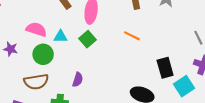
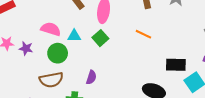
black rectangle: (165, 68) -> (176, 65), turned -72

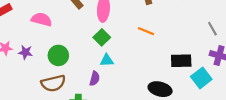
pink semicircle: (51, 29) -> (42, 19), moved
cyan triangle: (74, 36) -> (107, 60), moved

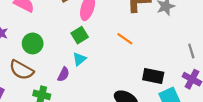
cyan triangle: (107, 60) -> (79, 59), turned -48
brown semicircle: (53, 83) -> (21, 70), turned 30

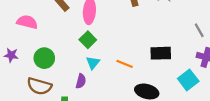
orange line: (125, 39) -> (125, 64), moved
black rectangle: (153, 76) -> (161, 53), moved

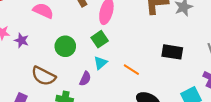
black rectangle: (161, 53) -> (172, 52), moved
green circle: (44, 58) -> (65, 46), moved

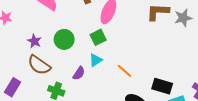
purple star: (21, 40) -> (34, 41), moved
black rectangle: (172, 52) -> (162, 86), moved

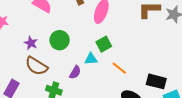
green square: (98, 37) -> (104, 44), moved
cyan triangle: (96, 60) -> (91, 59), turned 32

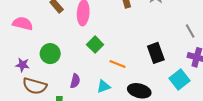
cyan triangle: (91, 59) -> (104, 86), moved
black rectangle: (156, 81) -> (156, 53), moved, turned 72

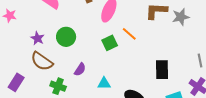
orange line: (118, 64) -> (129, 34), moved

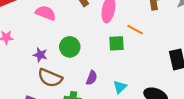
green square: (110, 43) -> (117, 43), turned 35
cyan triangle: (104, 83) -> (120, 87), turned -32

